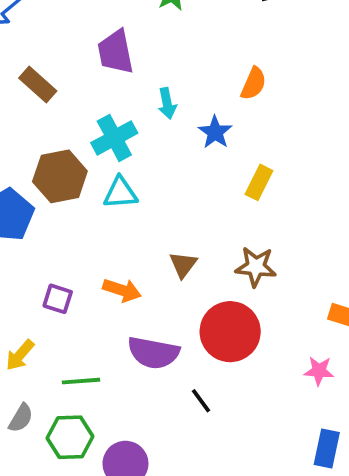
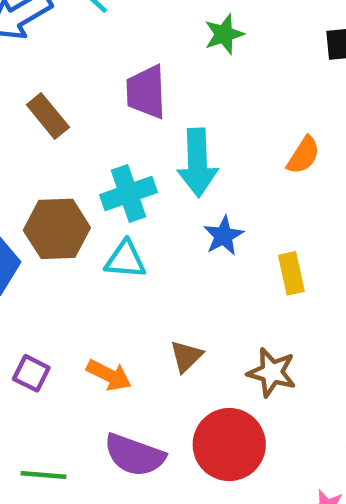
cyan arrow: (167, 103) -> (197, 163), size x1.8
blue star: (215, 132) -> (223, 236), moved
yellow rectangle: (259, 182) -> (291, 273), turned -48

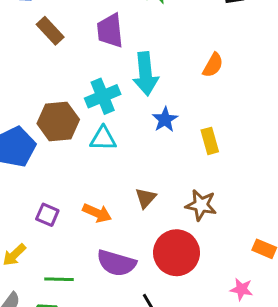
brown rectangle: (48, 116) -> (50, 31), moved

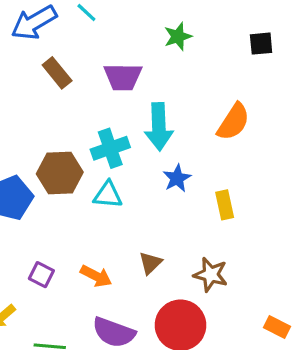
purple trapezoid: (110, 31) -> (123, 77), turned -87
orange semicircle: (213, 65) -> (233, 122), size x1.4

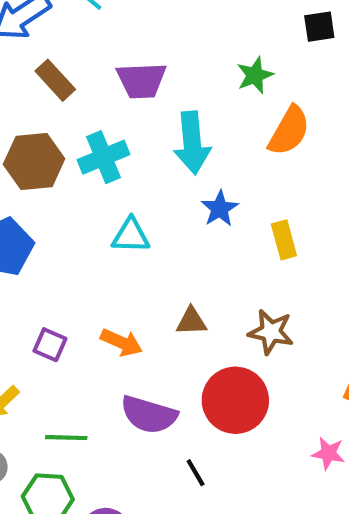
green star: (178, 36) -> (255, 75), moved
cyan cross: (110, 148) -> (104, 157), moved
brown hexagon: (60, 173) -> (34, 161), moved
brown triangle: (150, 263) -> (191, 321), turned 45

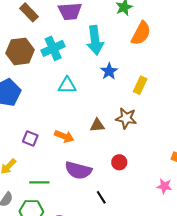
yellow rectangle: (284, 240) -> (140, 85), turned 42
brown star: (271, 332) -> (126, 118), moved
red circle: (235, 400) -> (119, 162), size x0.5

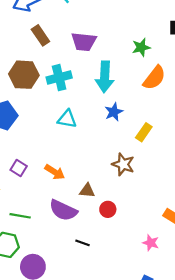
brown triangle: (97, 125) -> (87, 191), moved
black line: (101, 197) -> (83, 243), turned -48

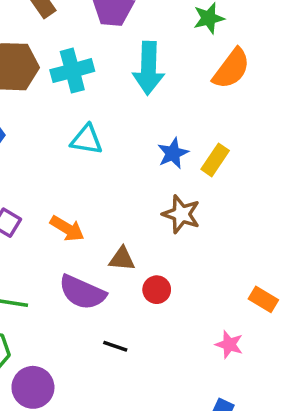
blue star: (114, 112) -> (173, 153), moved

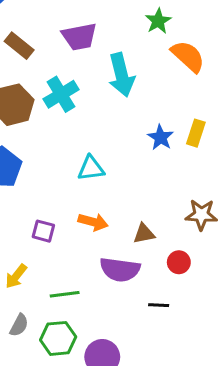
orange semicircle: (231, 69) -> (188, 56), turned -69
cyan triangle: (87, 140) -> (91, 168), moved
brown star: (181, 214) -> (201, 215), moved
red circle: (157, 290) -> (179, 262), moved

